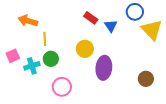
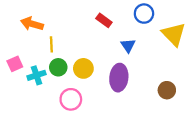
blue circle: (135, 12) -> (144, 14), moved
blue triangle: (111, 26) -> (128, 46), moved
yellow circle: (85, 49) -> (83, 68), moved

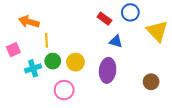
red rectangle: (104, 20) -> (104, 19), moved
blue triangle: (128, 46) -> (116, 41), turned -40
pink square: (15, 64) -> (13, 50), moved

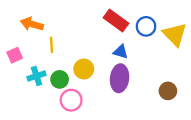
blue circle: (130, 12) -> (146, 26), moved
red rectangle: (104, 19) -> (116, 21), size x1.5
blue triangle: (116, 41) -> (121, 52), moved
green circle: (53, 61) -> (60, 79), moved

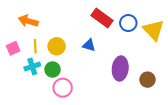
yellow line: (52, 45) -> (35, 46), moved
blue triangle: (121, 52) -> (89, 45), moved
yellow circle: (84, 69) -> (57, 46), moved
purple ellipse: (120, 78) -> (120, 68), moved

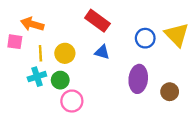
red rectangle: (102, 18) -> (97, 21), moved
blue circle: (128, 23) -> (145, 38), moved
pink square: (13, 48) -> (15, 42), moved, turned 32

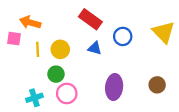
blue circle: (145, 38) -> (123, 36), moved
cyan cross: (37, 77) -> (34, 98), moved
purple ellipse: (138, 79) -> (114, 87), moved

